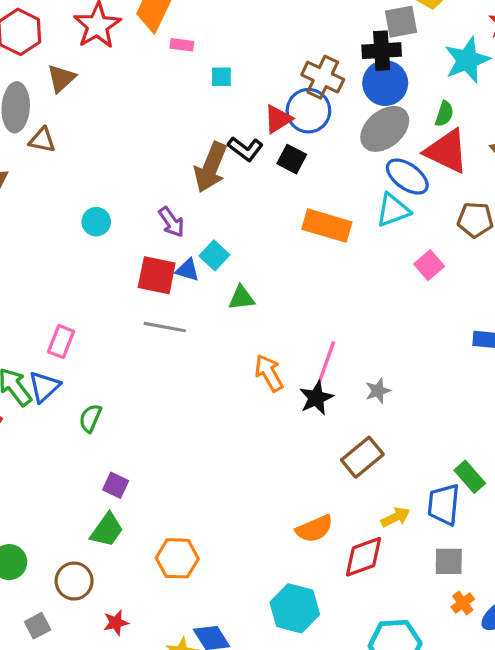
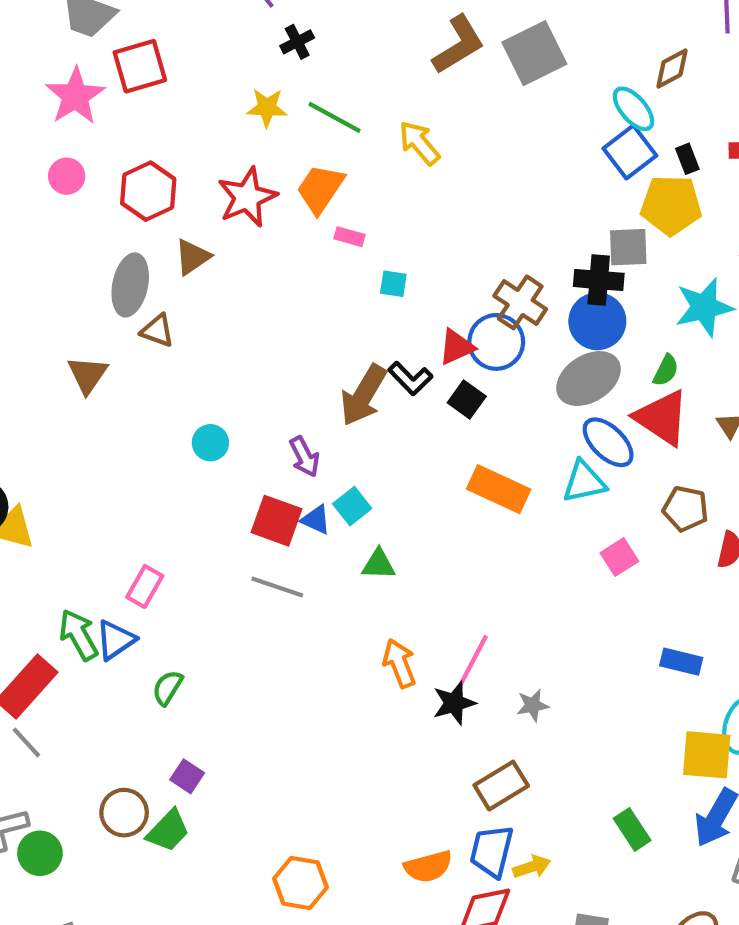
blue trapezoid: (444, 504) -> (492, 851), moved
orange hexagon: (177, 558) -> (301, 883), moved
brown circle: (74, 581) -> (124, 813), moved

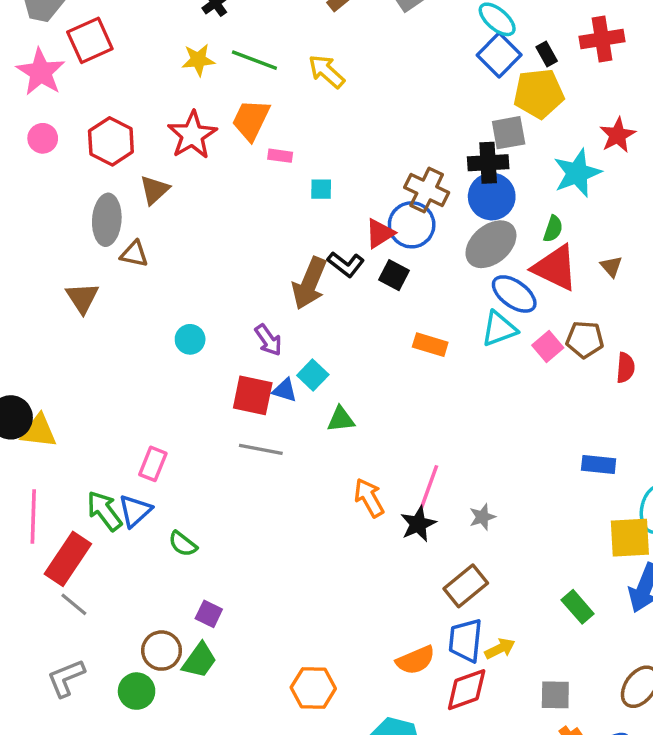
orange rectangle: (499, 489) -> (430, 345), size x0.7
pink square: (619, 557) -> (548, 347), moved
green semicircle: (167, 688) -> (183, 544), turned -76
green circle: (40, 853) -> (137, 691), moved

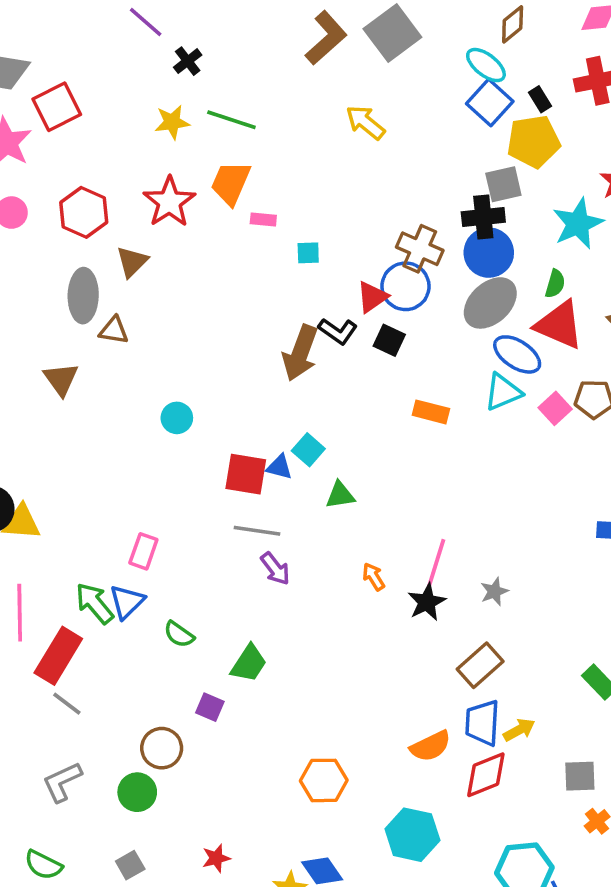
yellow arrow: (326, 71) -> (365, 122), moved
purple arrow: (268, 340) -> (275, 569), moved
orange arrow: (369, 498) -> (374, 577), size x0.7
green trapezoid: (199, 660) -> (249, 663), moved

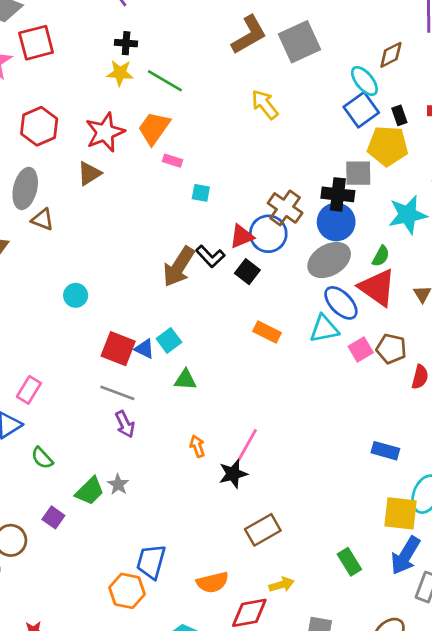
black cross: (188, 61) -> (126, 43), moved, turned 30
brown triangle: (132, 262) -> (89, 173), moved
gray star: (494, 592) -> (118, 484), moved, turned -30
blue trapezoid: (482, 723) -> (151, 562), moved

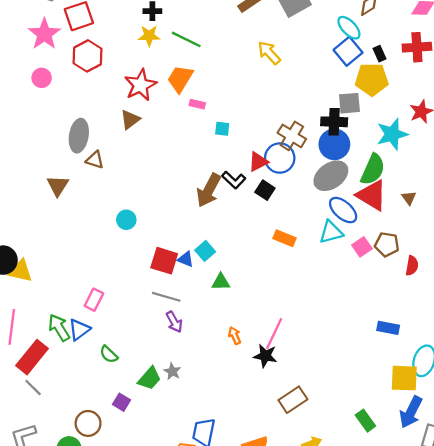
red hexagon: (39, 126) -> (88, 56), moved
green semicircle: (381, 256) -> (373, 169), size x1.8
black star: (233, 474) -> (265, 356), turned 30

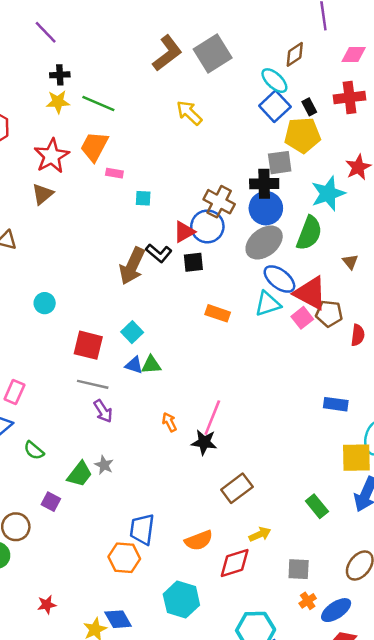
black square: (265, 190) -> (193, 262), turned -36
red triangle: (372, 195) -> (310, 293), moved
blue triangle: (186, 259) -> (134, 365), moved

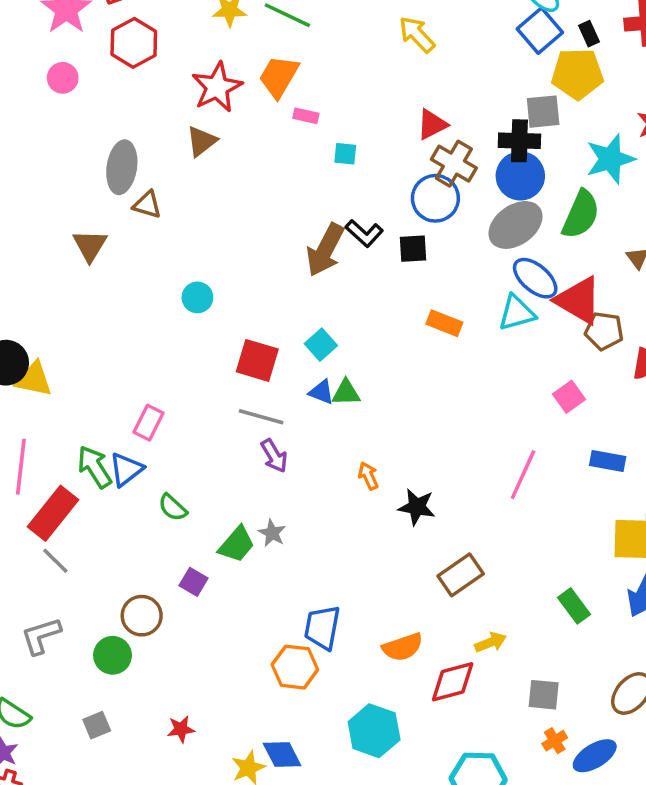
red triangle: (184, 232) -> (432, 124), moved
pink square: (302, 318) -> (569, 397), moved
pink line: (212, 418) -> (523, 475), moved

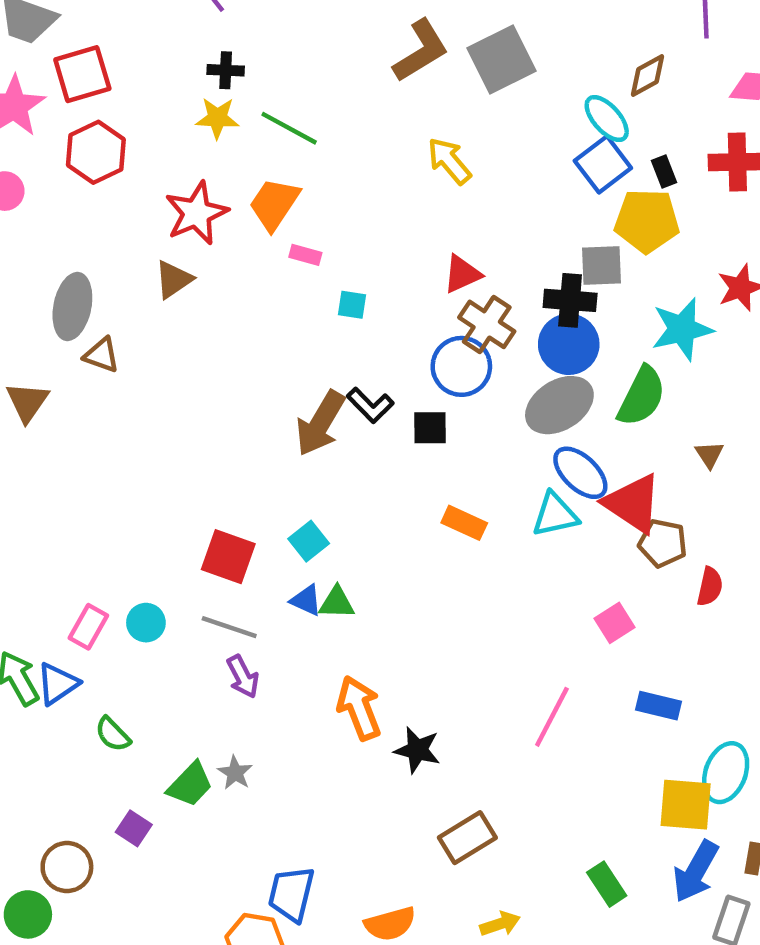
cyan circle: (197, 297) -> (146, 623), moved
orange arrow: (368, 476) -> (359, 708), size x1.8

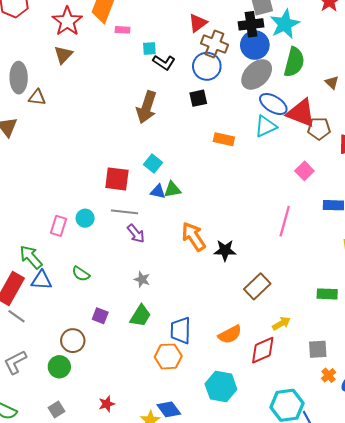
cyan star: (682, 329) -> (285, 24), moved
black L-shape: (370, 405) -> (164, 62), moved
blue triangle: (57, 684) -> (41, 280), moved, turned 50
green trapezoid: (190, 785) -> (140, 316), moved
green rectangle: (607, 884) -> (327, 294), turned -42

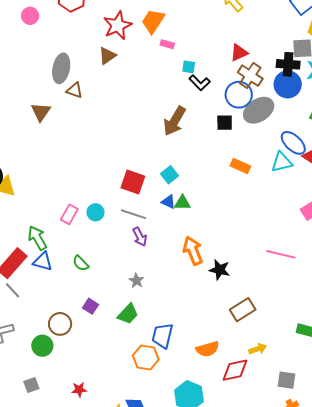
gray ellipse: (257, 74) -> (259, 110), moved
pink line: (285, 221) -> (281, 254), turned 76

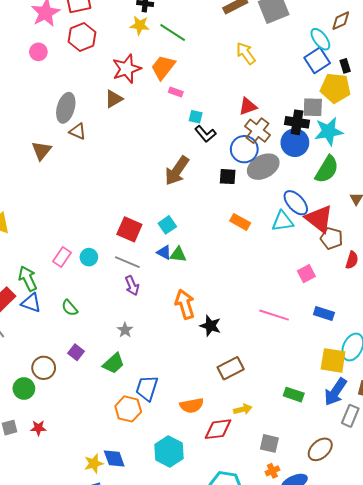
red star: (79, 390) -> (38, 428), moved

